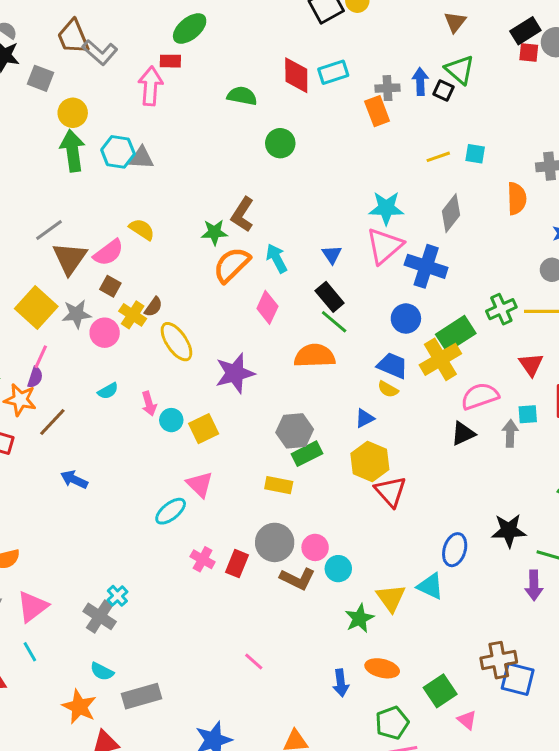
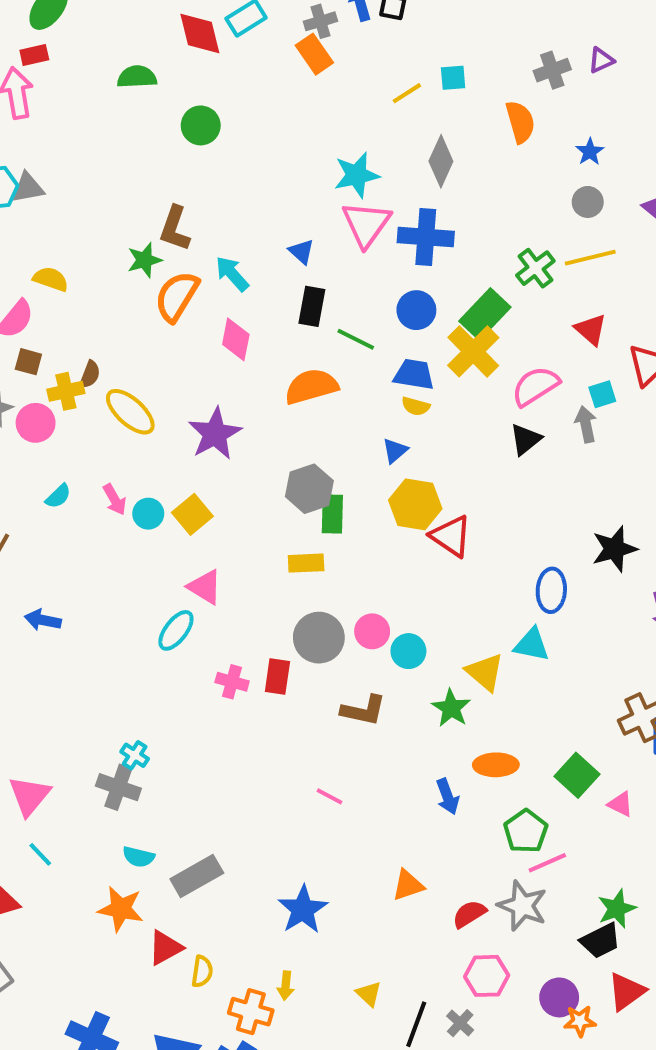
black rectangle: (330, 297) -> (312, 306), turned 64
yellow cross: (133, 315) -> (66, 391), turned -32
green line: (334, 322) -> (356, 339), moved
green rectangle: (307, 454) -> (332, 514), turned -48
brown L-shape: (297, 579) -> (363, 710), moved

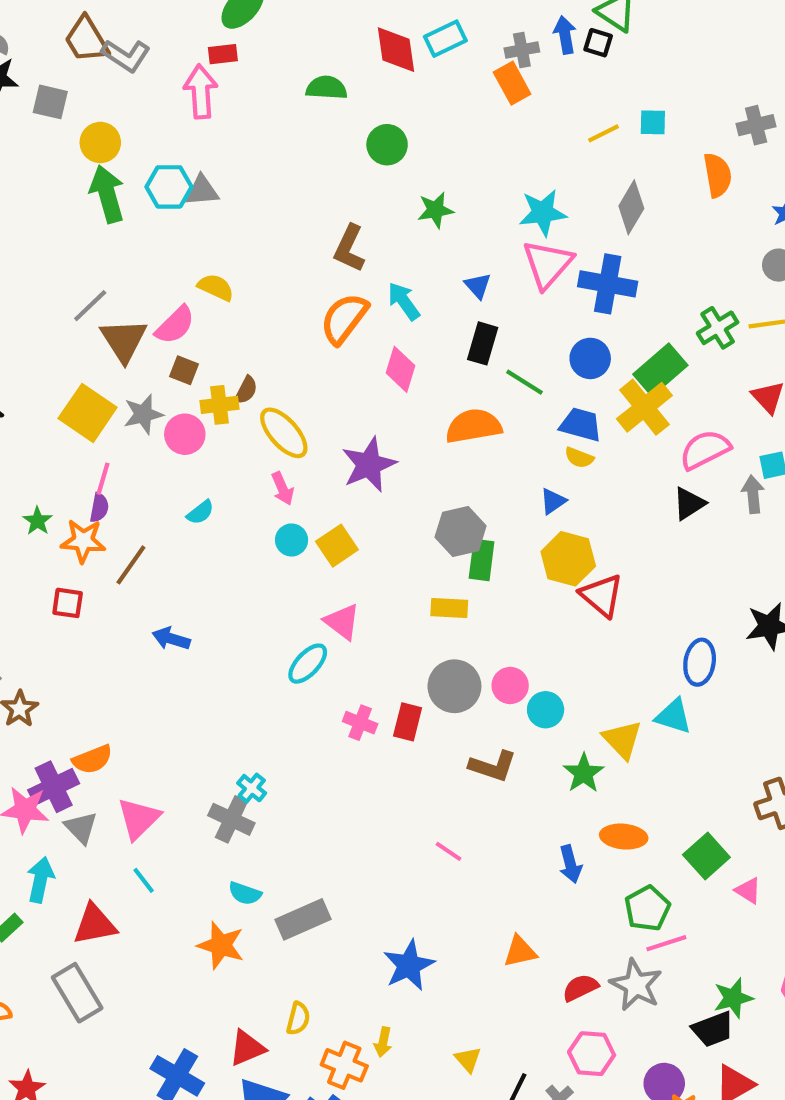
green star: (144, 260) -> (435, 210), moved
pink arrow: (115, 500) -> (283, 489), moved
red triangle: (165, 948) -> (247, 1048), moved

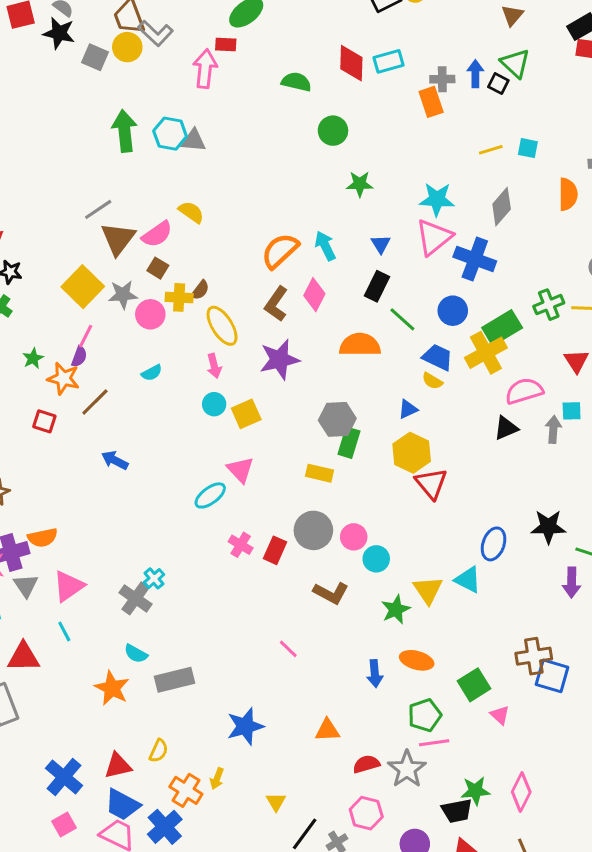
yellow circle: (100, 142) -> (127, 47), moved
brown L-shape: (349, 248) -> (276, 304), moved

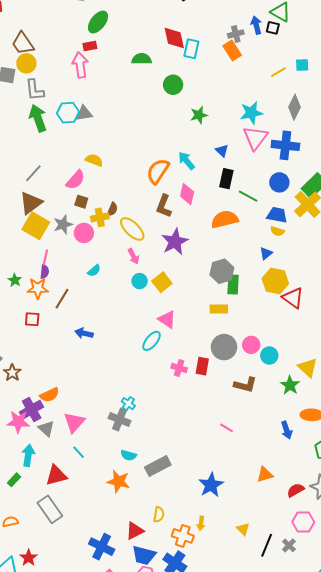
gray L-shape: (156, 33) -> (35, 90), moved, turned 55
cyan rectangle: (389, 61) -> (191, 49), moved, turned -48
brown triangle: (118, 239) -> (31, 203), moved, turned 30

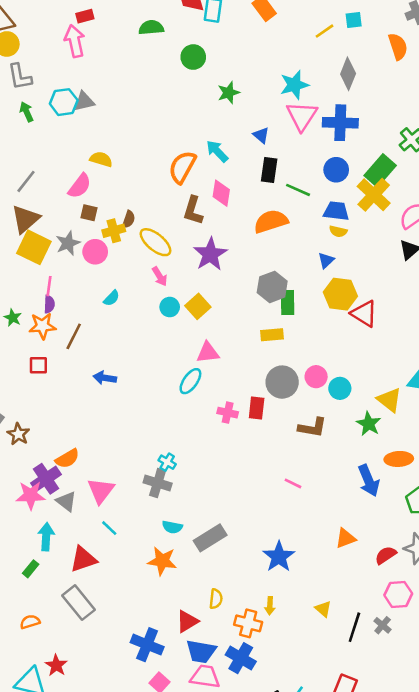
green arrow: (38, 118) -> (27, 112), size x0.6
pink triangle: (167, 319) -> (208, 353), turned -36
blue arrow: (287, 430) -> (369, 481), size x1.4

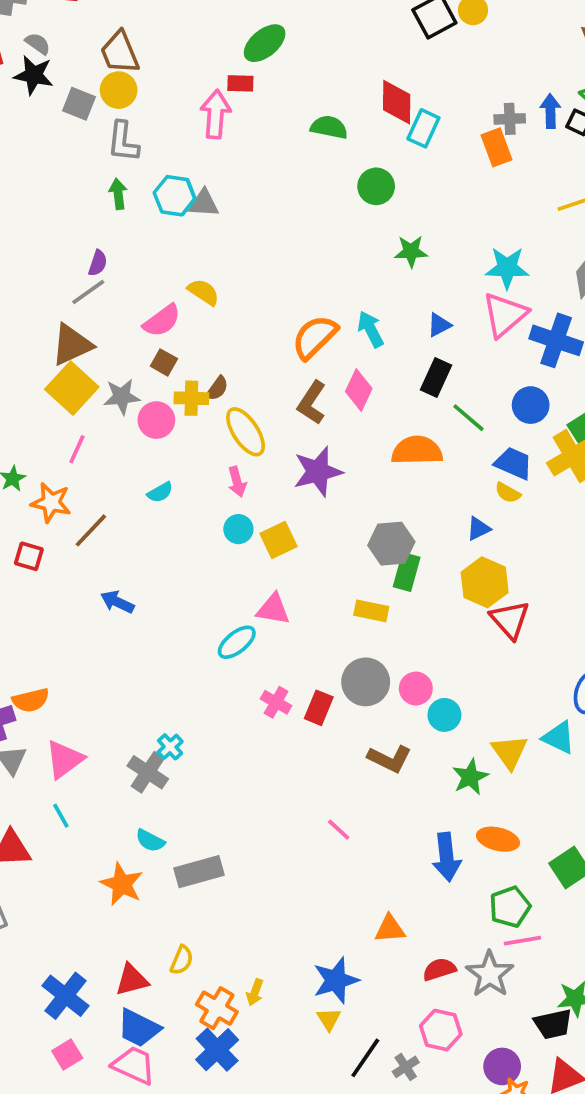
blue triangle: (261, 135) -> (439, 325), turned 36
purple semicircle: (49, 304) -> (98, 263), moved
blue star: (279, 557) -> (336, 980), moved
blue cross: (241, 658) -> (217, 1050), moved

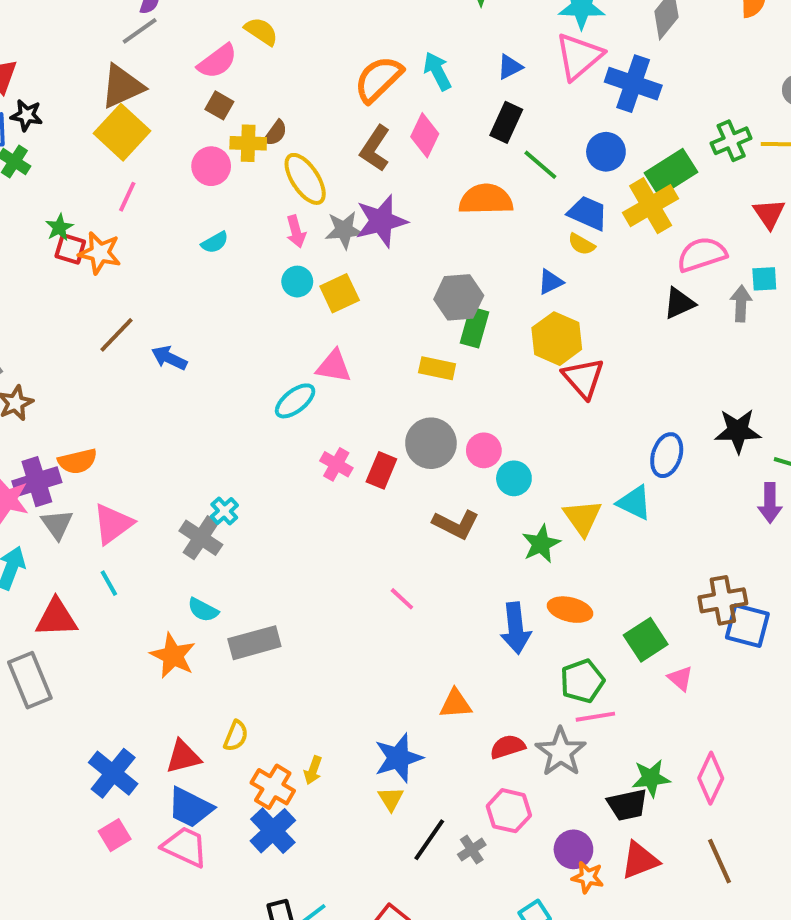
gray star: (122, 397) -> (344, 230), moved
brown line: (91, 530) -> (117, 335), moved
red square: (29, 556) -> (70, 249), moved

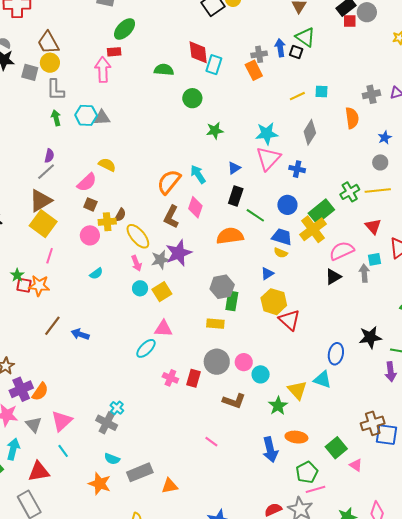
blue cross: (633, 84) -> (297, 169), size x0.6
orange semicircle: (78, 461) -> (40, 392), turned -36
purple cross: (37, 482) -> (21, 389), moved
orange triangle: (456, 704) -> (170, 486), moved

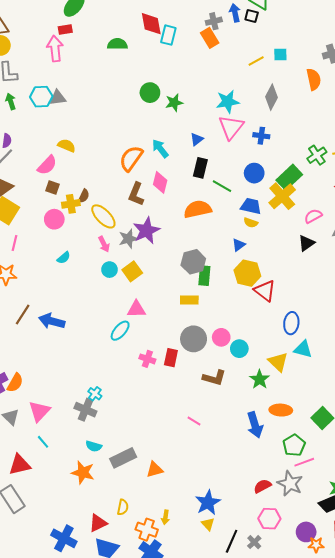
green circle: (192, 98) -> (150, 93), moved
pink semicircle: (342, 251) -> (313, 216), size x0.7
blue arrow: (80, 334) -> (52, 321), size x1.4
blue ellipse: (336, 354) -> (291, 323), moved

